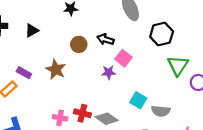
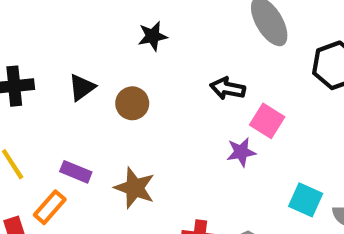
brown circle: (79, 44) -> (132, 103), moved
brown star: (56, 69) -> (135, 188), moved

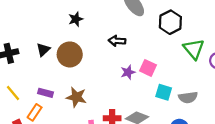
brown circle: (132, 103) -> (70, 54), size x1.5
pink square: (267, 121) -> (148, 68), moved

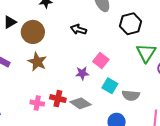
purple star: (128, 72) -> (82, 73), moved
brown star: (76, 97) -> (37, 62), moved

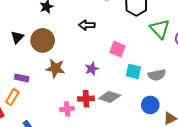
purple star: (82, 73) -> (92, 69), moved

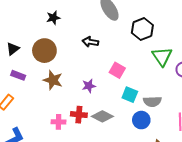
black triangle: (17, 37) -> (13, 49), moved
purple rectangle: (22, 78) -> (18, 75), moved
blue circle: (150, 105) -> (141, 120), moved

